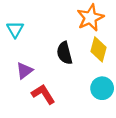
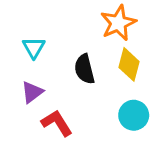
cyan triangle: (15, 29) -> (34, 48), moved

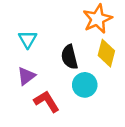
cyan circle: (134, 115) -> (85, 85), moved

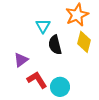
cyan triangle: (28, 39) -> (43, 26), moved
cyan circle: (85, 85) -> (60, 87), moved

